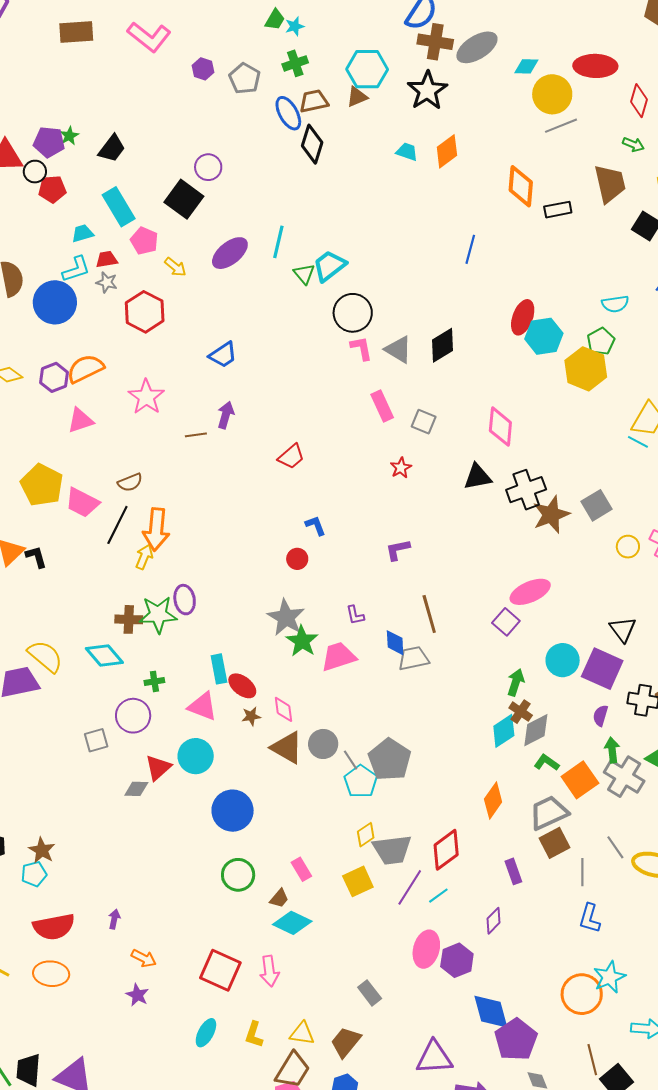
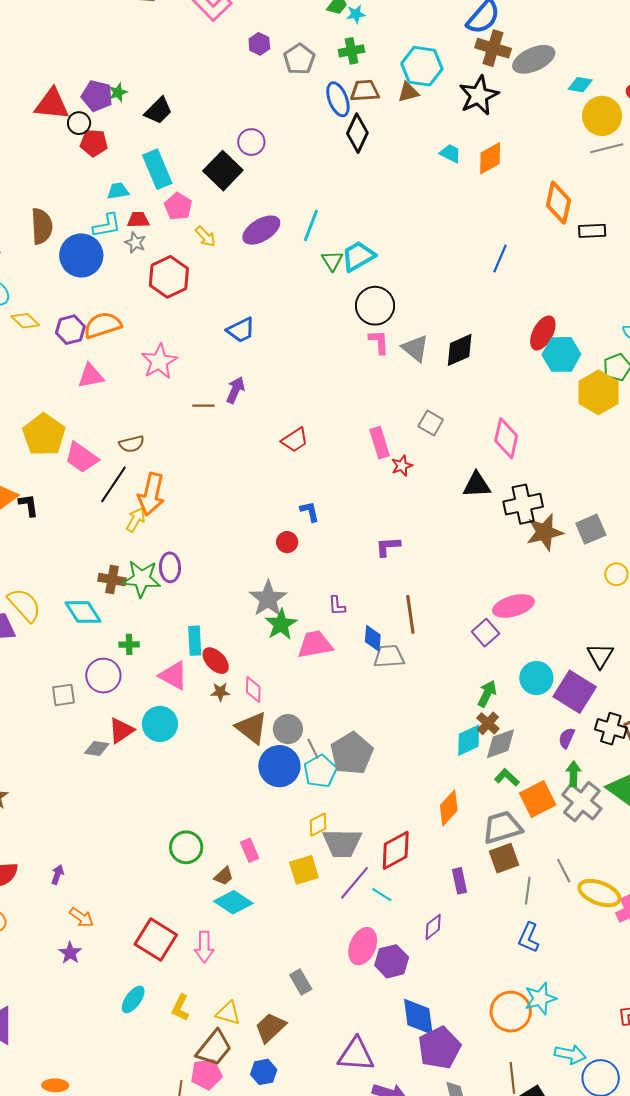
pink rectangle: (382, 406) -> (380, 443), moved
blue circle: (233, 811) -> (279, 766), moved
cyan line: (438, 896) -> (382, 895), turned 60

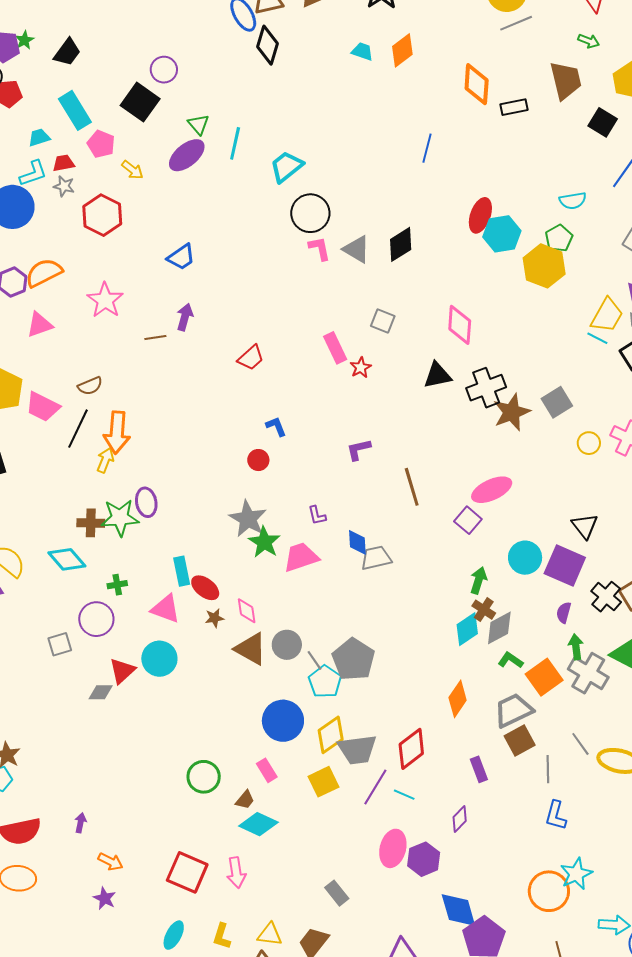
green triangle: (332, 261) -> (199, 124), moved
brown line: (410, 614) -> (412, 487), moved
black cross: (611, 729) -> (606, 597), turned 32
blue circle: (279, 766) -> (283, 721), moved
yellow diamond: (318, 825) -> (331, 735), size x1.5

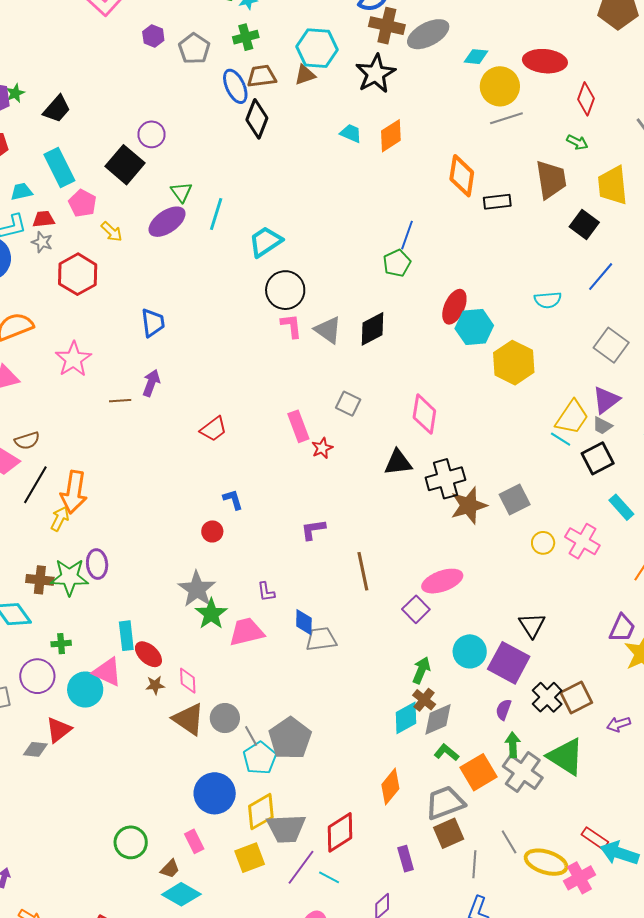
green pentagon: (559, 238) -> (397, 263), moved
blue trapezoid: (181, 257) -> (153, 323), turned -68
brown semicircle: (90, 386) -> (27, 441), moved
cyan circle: (159, 659) -> (85, 690), moved

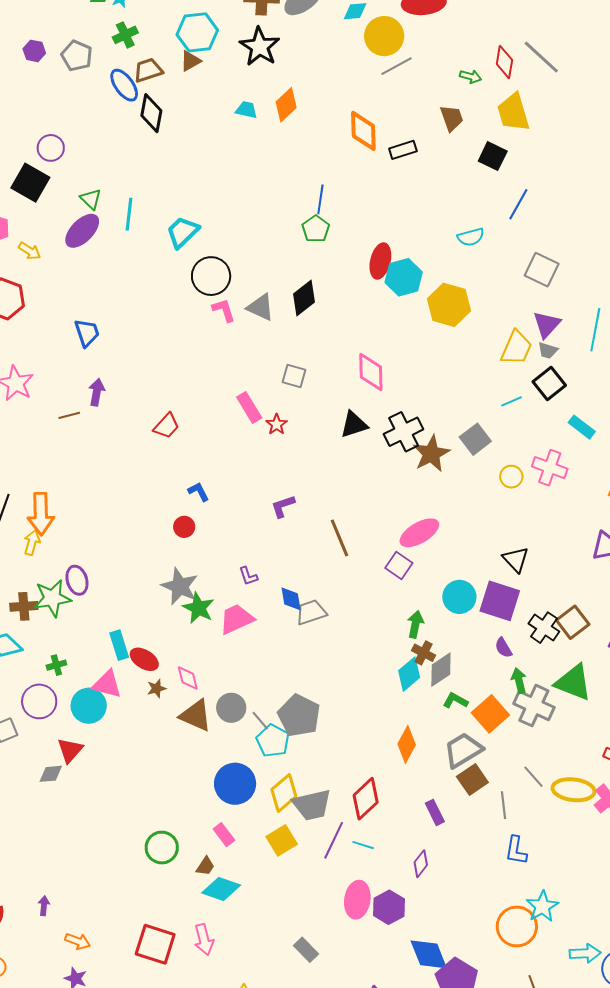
red diamond: (586, 99) -> (504, 62), moved
brown trapezoid: (551, 180) -> (452, 118), size x0.7
cyan line: (561, 439) -> (512, 401), moved, turned -45
purple semicircle: (504, 710) -> (503, 648), turned -40

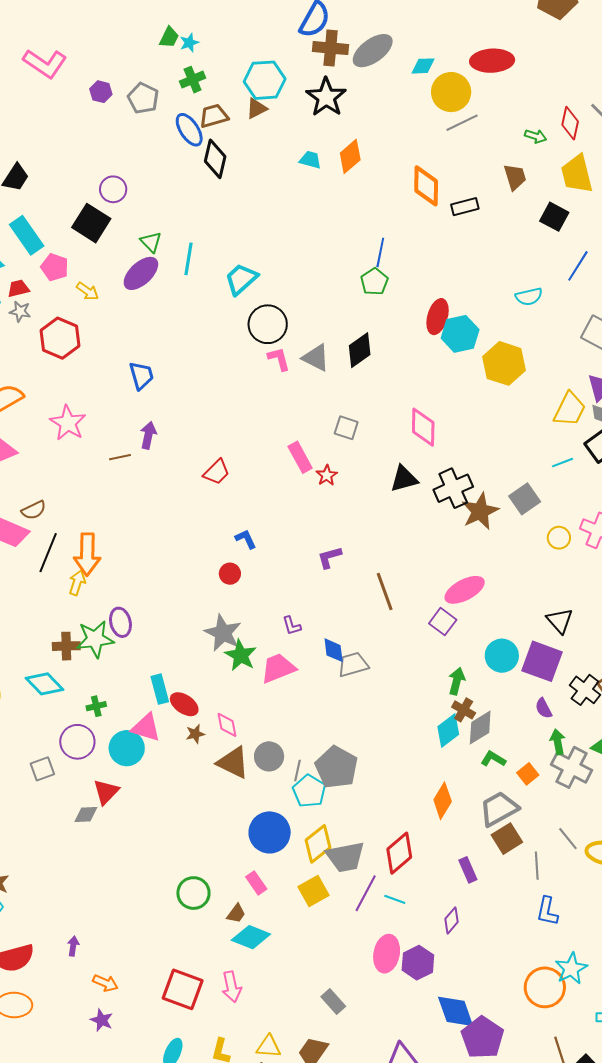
orange square: (490, 714) -> (528, 774), size x0.6
gray line: (260, 721) -> (297, 770), turned 50

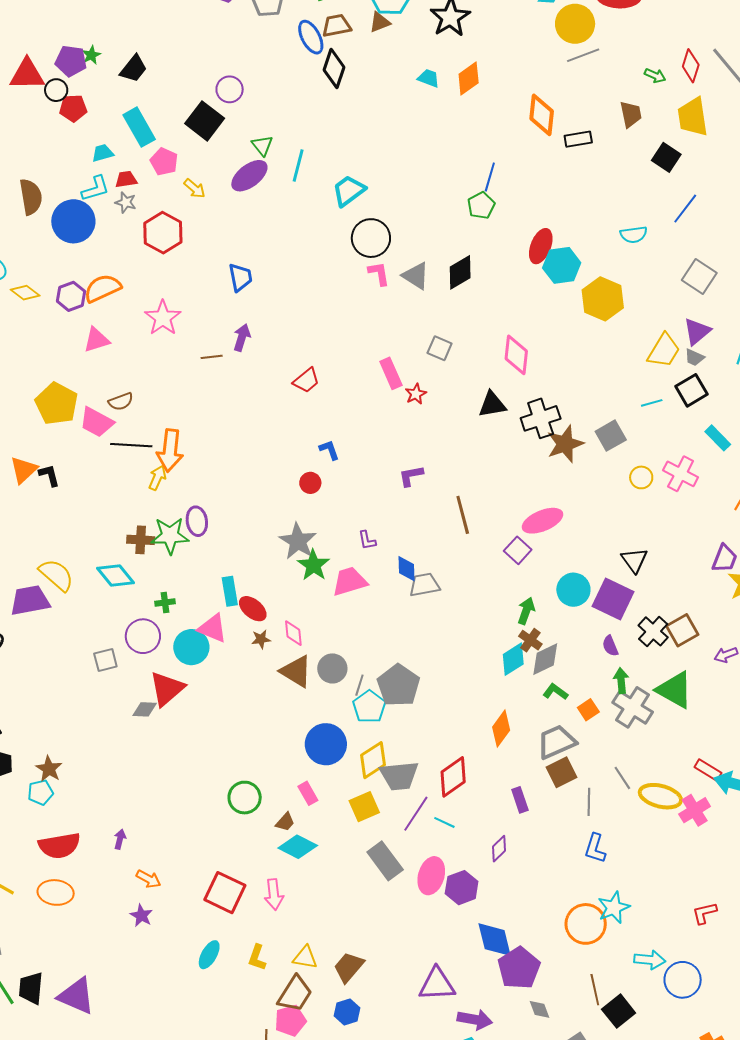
black line: (48, 553) -> (131, 445), turned 66
red triangle: (106, 792) -> (167, 689), size x1.4
gray rectangle: (333, 1001) -> (385, 861), moved, size x1.5

